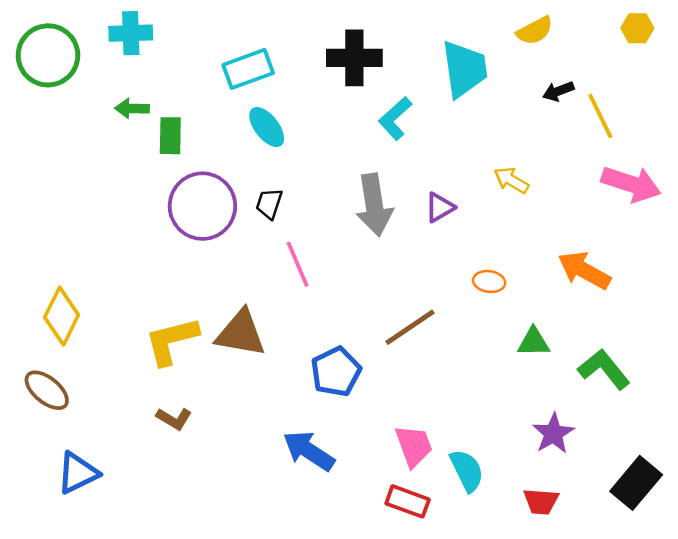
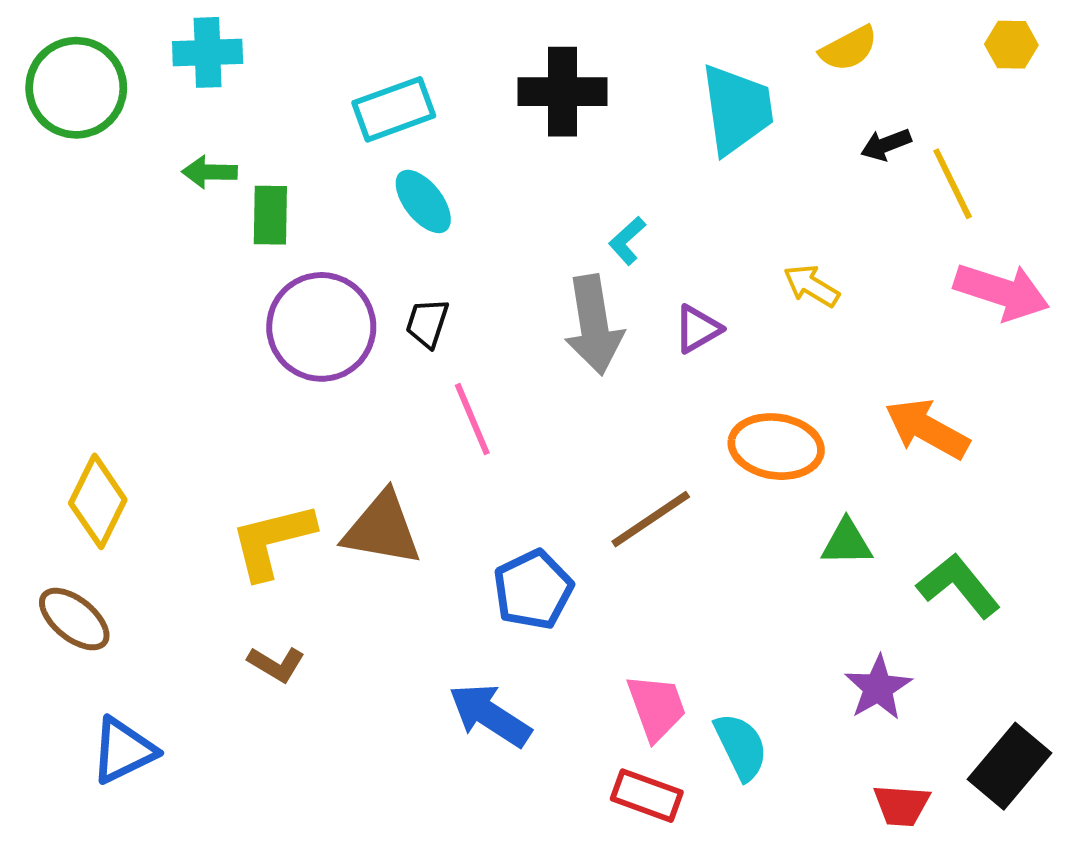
cyan L-shape: (395, 118) -> (627, 241), moved, size x0.7
orange ellipse: (489, 281) -> (776, 447), size x1.8
red trapezoid: (541, 501) -> (902, 805), moved

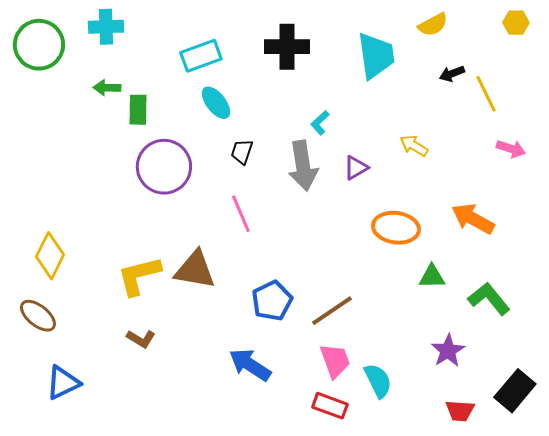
pink arrow: (1002, 292) -> (511, 149), size x0.6
black trapezoid: (427, 323) -> (242, 152), moved
brown line: (651, 519) -> (332, 311), moved

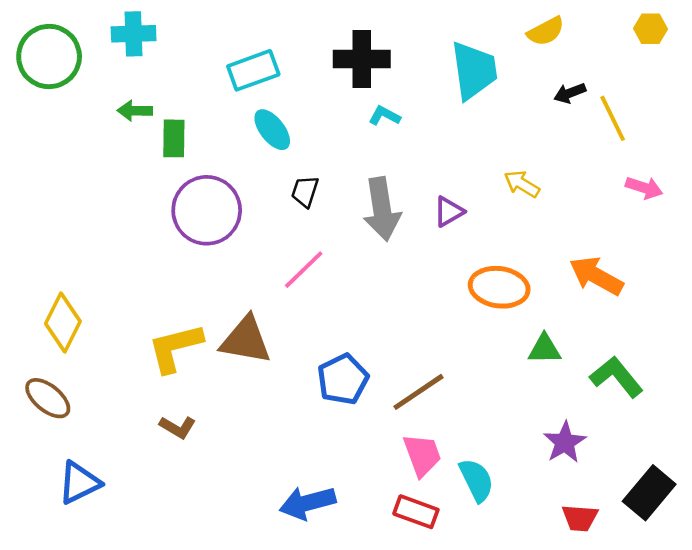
cyan L-shape: (320, 123) -> (384, 116), moved, turned 70
pink line: (241, 214) -> (304, 270), turned 69
blue arrow: (250, 365) -> (308, 503), moved, turned -48

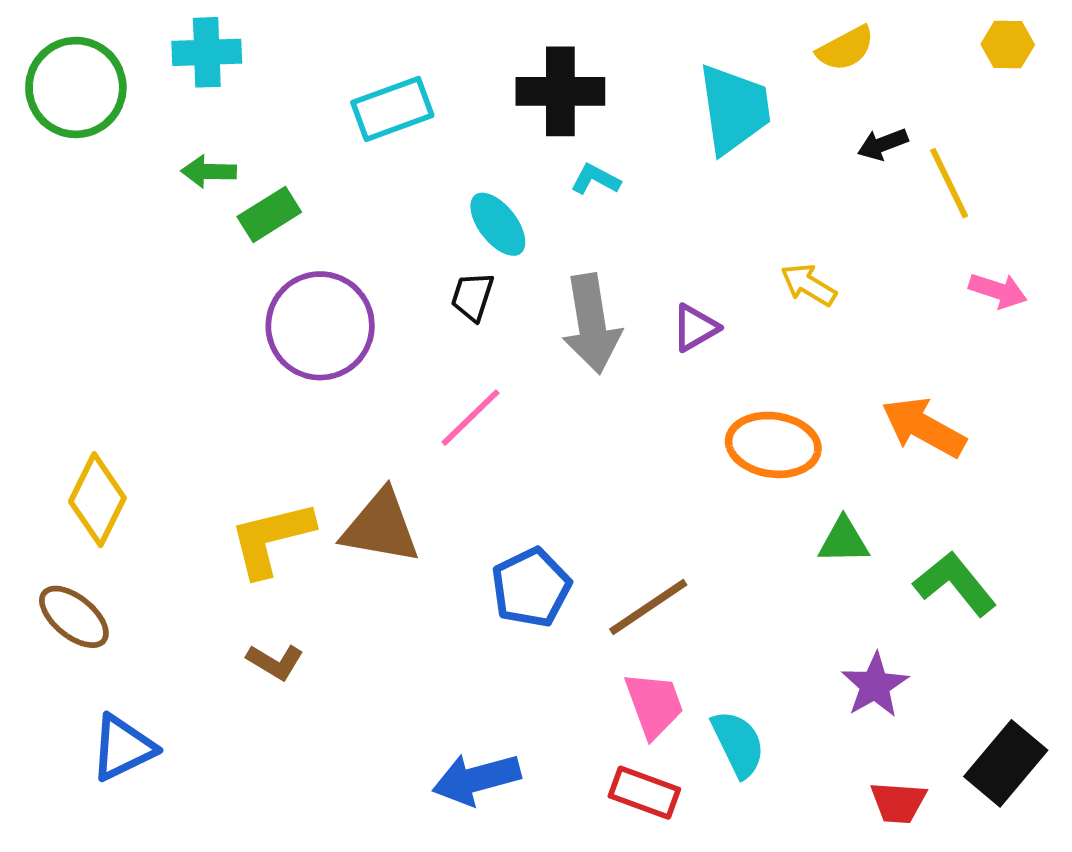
cyan ellipse: (272, 130) -> (498, 224), moved
green rectangle: (174, 138) -> (269, 214), turned 57

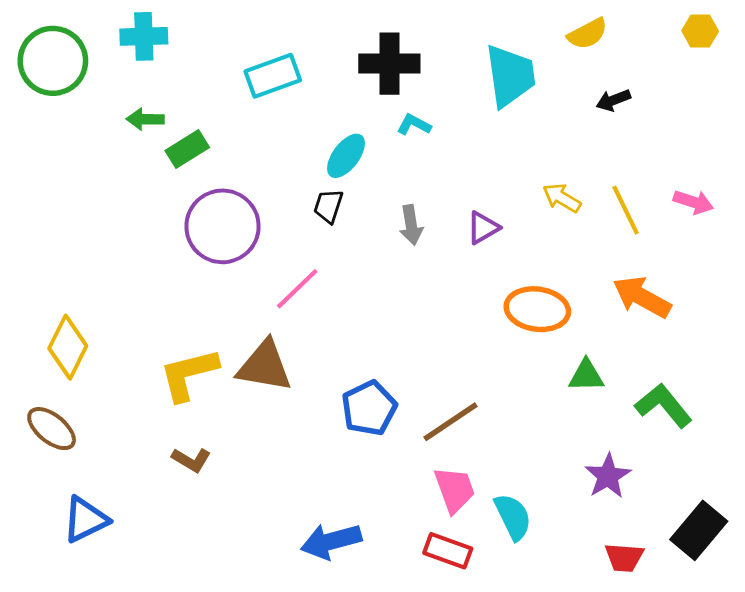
yellow line: (949, 183) -> (626, 210), moved
cyan ellipse: (498, 224) -> (346, 156), turned 75
gray arrow: (592, 324) -> (411, 225), size x0.6
pink line: (471, 418) -> (297, 289), moved

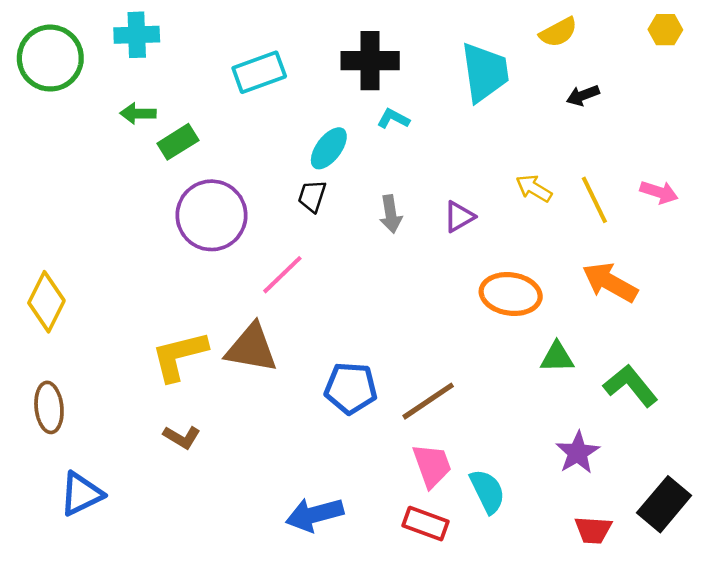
yellow diamond: (68, 347) -> (46, 302), moved
blue pentagon: (369, 408) -> (351, 388), turned 30
brown ellipse: (52, 429) -> (49, 407), turned 45

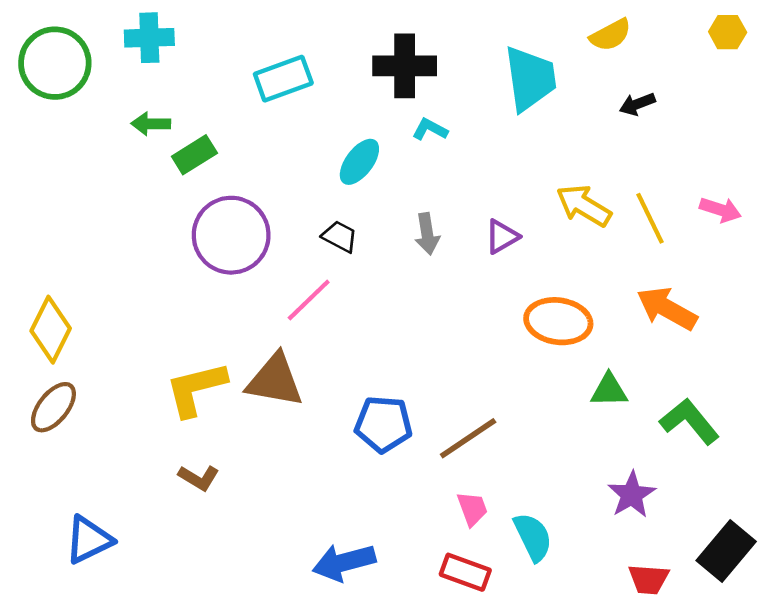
yellow arrow: (534, 188) -> (584, 206), size x1.4
black trapezoid: (312, 196) -> (340, 237), moved, turned 100
brown ellipse: (49, 407) -> (53, 407), moved, turned 45
pink trapezoid: (432, 466) -> (472, 509), size x0.7

